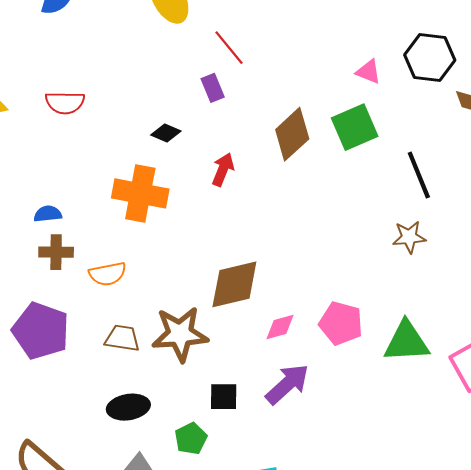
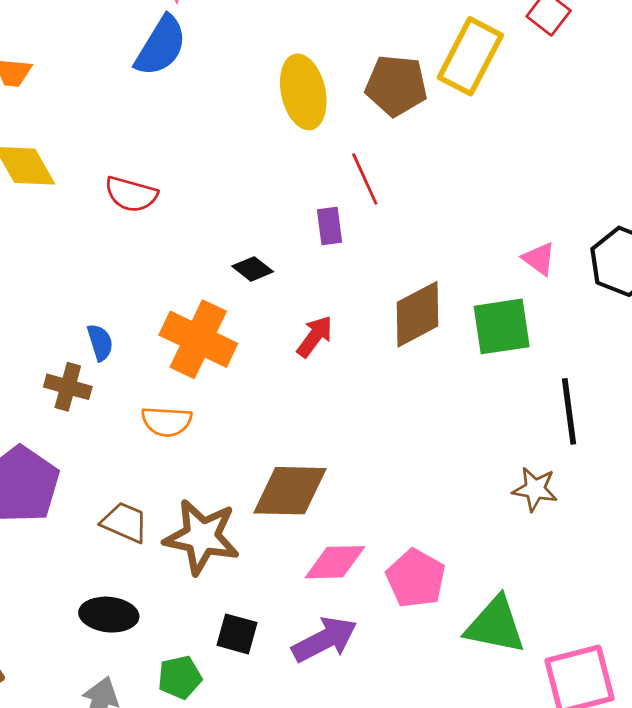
blue semicircle: (48, 214) -> (100, 342), moved, turned 64
orange semicircle: (108, 274) -> (167, 421), moved
pink diamond: (280, 327) -> (335, 562), size x1.4

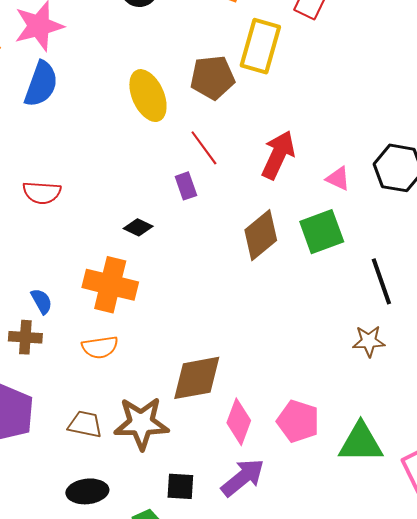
red arrow: (315, 336) -> (278, 155), moved, size x1.5
pink diamond: (335, 562) -> (239, 422), turned -57

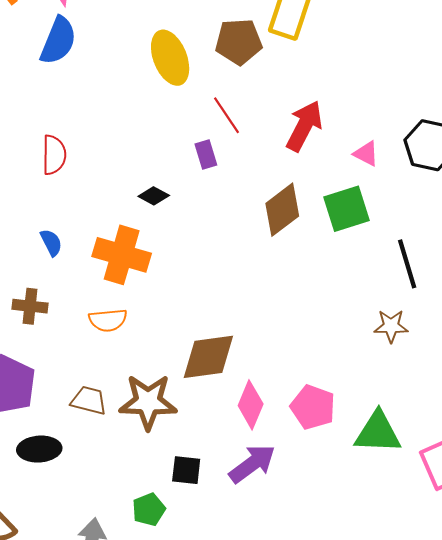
red semicircle: (42, 193) -> (54, 155), turned -96
blue semicircle: (42, 301) -> (51, 243), moved
black ellipse: (87, 491) -> (39, 449), moved

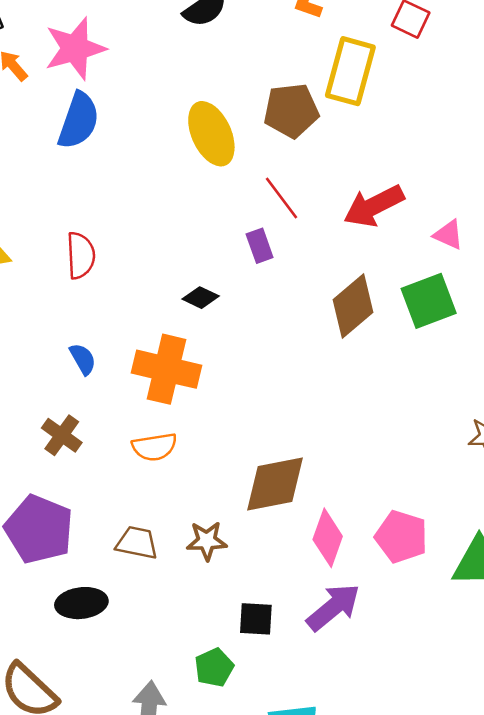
red arrow: (304, 126) -> (374, 206), turned -141
brown cross: (30, 306) -> (62, 435), turned 32
brown star: (148, 402) -> (207, 541), size x0.6

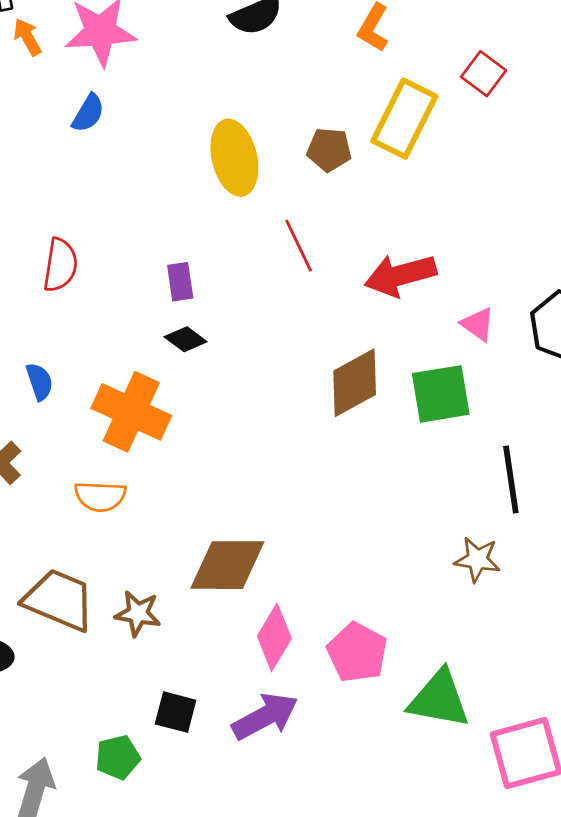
brown pentagon: (291, 111) -> (329, 150), size x0.7
blue semicircle: (79, 121) -> (88, 113), size x0.6
purple rectangle: (260, 246) -> (180, 282), moved
brown trapezoid: (137, 543) -> (59, 600), size x1.5

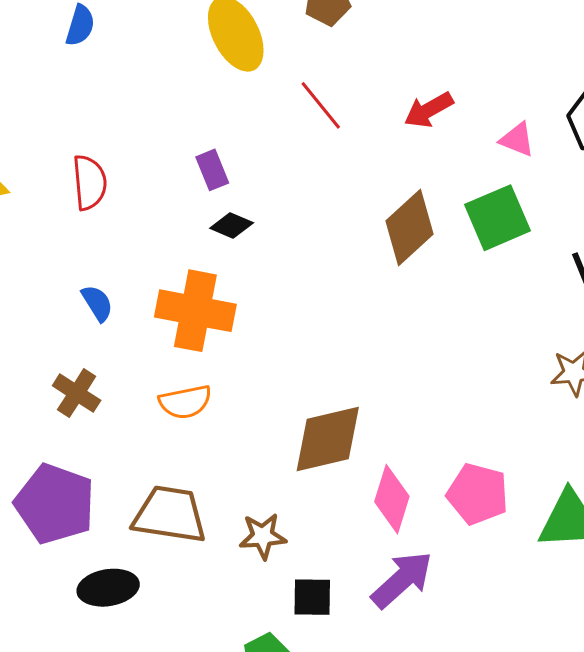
red arrow: (400, 275) -> (429, 110), size x0.7
brown star: (138, 613) -> (263, 536), moved

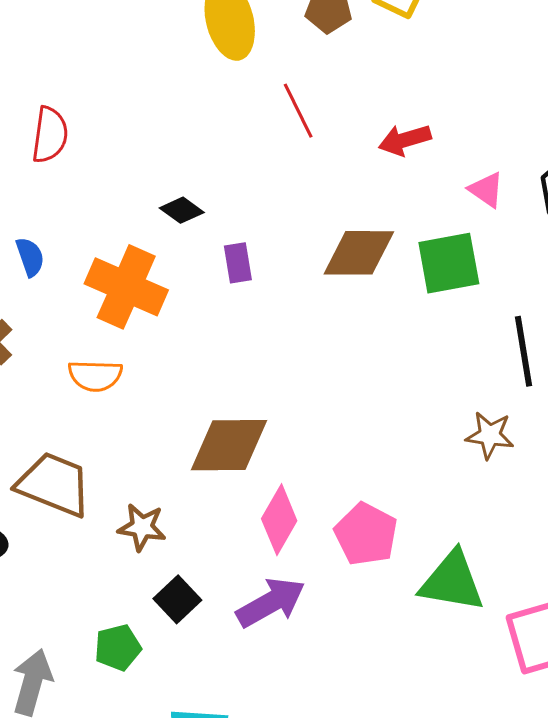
purple rectangle: (212, 170) -> (238, 263), moved
brown diamond: (410, 228) -> (359, 253), turned 30
black square: (312, 597) -> (177, 599), turned 33

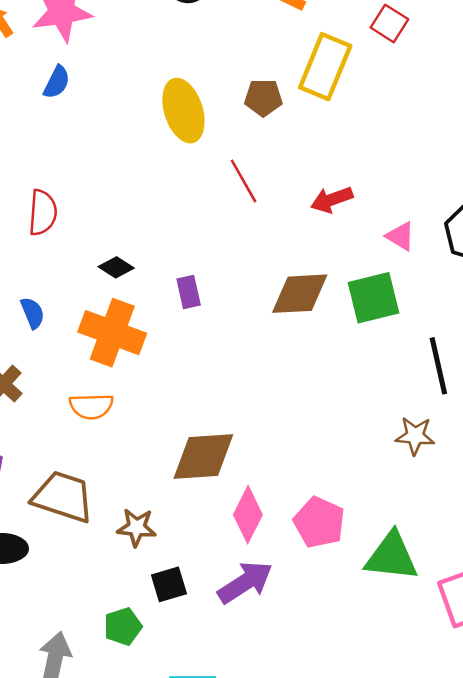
black diamond: (182, 210) -> (116, 267), moved
purple rectangle: (238, 263) -> (189, 292), moved
black square: (177, 599) -> (169, 584), turned 30

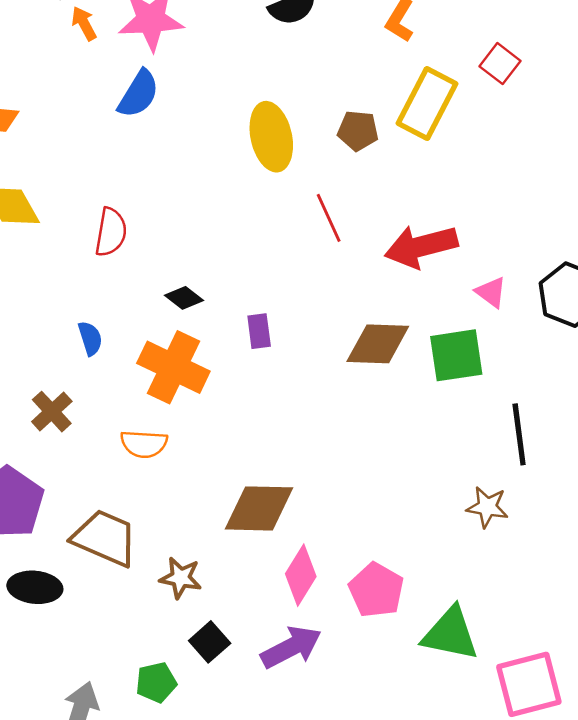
blue semicircle: (57, 82) -> (138, 94), size x1.4
red arrow: (332, 200) -> (421, 246), size x1.6
black square: (169, 584) -> (210, 642), turned -30

